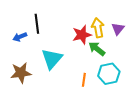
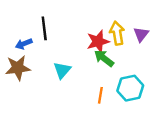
green arrow: (97, 49) -> (104, 58), moved
cyan triangle: (52, 59) -> (62, 70), size x0.7
brown star: (21, 73) -> (18, 68), moved

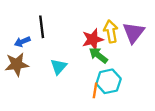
purple triangle: (141, 34) -> (134, 33), size x1.5
cyan hexagon: (130, 88) -> (109, 81), moved

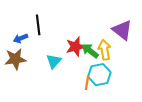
yellow arrow: (111, 31) -> (105, 50), moved
purple triangle: (134, 33) -> (122, 30), turned -30
red star: (93, 39) -> (76, 47), moved

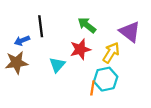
yellow arrow: (105, 50) -> (111, 53), turned 42
green arrow: (90, 51) -> (87, 25), moved

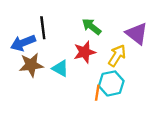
blue arrow: (22, 41) -> (23, 43), size x1.5
brown star: (16, 63) -> (31, 65), moved
cyan triangle: (57, 65) -> (60, 68), turned -42

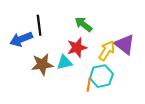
purple triangle: (137, 34) -> (125, 44), moved
brown star: (31, 65) -> (42, 64), moved
cyan triangle: (60, 68) -> (64, 62), moved, turned -42

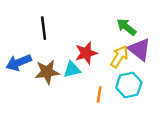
green arrow: (83, 24) -> (126, 27), moved
blue arrow: (21, 39) -> (19, 62), moved
cyan hexagon: (101, 76) -> (129, 85), moved

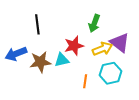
green arrow: (126, 27) -> (94, 23), moved, turned -108
yellow arrow: (119, 57) -> (102, 49), turned 36

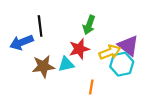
green arrow: (94, 23) -> (89, 25), moved
blue arrow: (16, 54) -> (21, 42), moved
cyan hexagon: (111, 73) -> (122, 64), moved

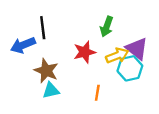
green arrow: (89, 25) -> (107, 27), moved
cyan triangle: (66, 64) -> (51, 90), moved
brown star: (43, 66) -> (46, 71), turned 30

